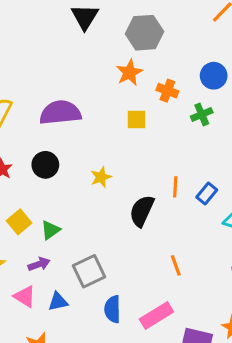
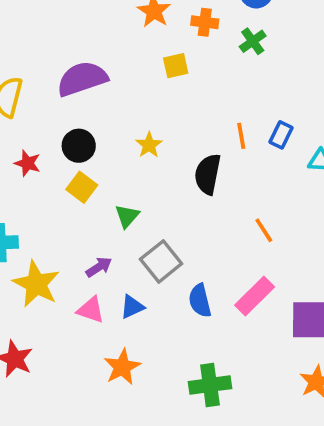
yellow square: (19, 222) -> (82, 187), moved
green triangle: (50, 230) -> (127, 216), moved

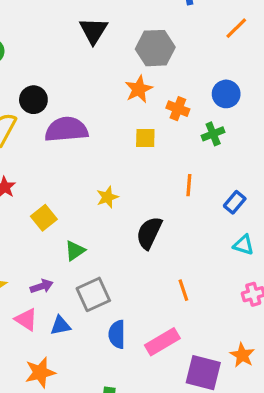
blue rectangle: (281, 135) -> (235, 202), moved
orange line: (241, 136) -> (189, 185), moved
black circle: (79, 146) -> (33, 100), moved

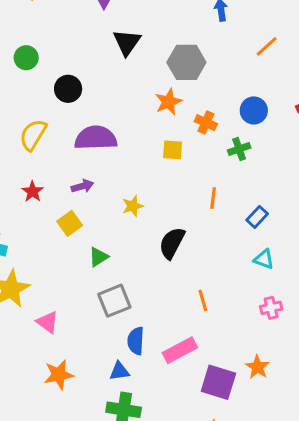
black circle: (33, 100) -> (68, 89), moved
purple arrow: (42, 286) -> (82, 186), moved
blue triangle: (61, 325) -> (119, 371), moved

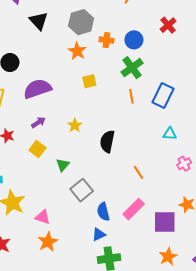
orange cross: (206, 123) -> (106, 40), moved
green cross: (239, 149) -> (132, 68), size x1.5
orange line: (213, 198) -> (131, 96), moved
blue rectangle: (257, 217) -> (163, 96), moved, size x1.6
orange star: (59, 375) -> (48, 242), moved

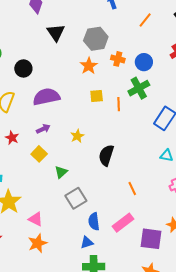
orange line: (131, 96) -> (119, 104), moved

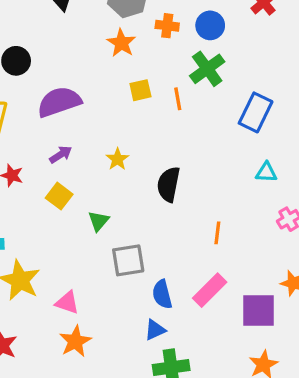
orange line: (132, 189) -> (217, 233), turned 40
gray square: (76, 198) -> (128, 260), turned 30

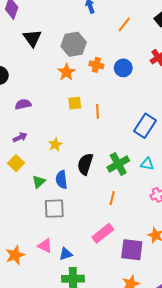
green cross: (207, 69) -> (118, 164), moved
purple semicircle: (59, 102) -> (23, 104), size x0.6
blue semicircle: (162, 294) -> (61, 180), moved
pink triangle: (67, 303) -> (45, 246), moved

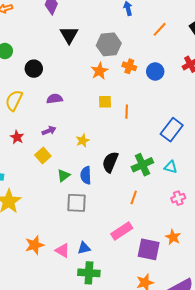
pink triangle: (45, 246) -> (62, 250), moved

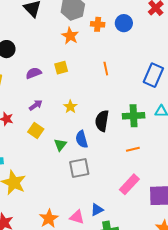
yellow square: (105, 102) -> (61, 68), moved
green cross: (142, 165) -> (134, 116), turned 35
orange line: (134, 197) -> (133, 149), turned 72

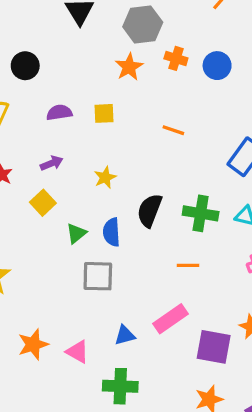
orange line: (106, 69) -> (173, 130), turned -72
blue triangle: (97, 210) -> (125, 335), moved

